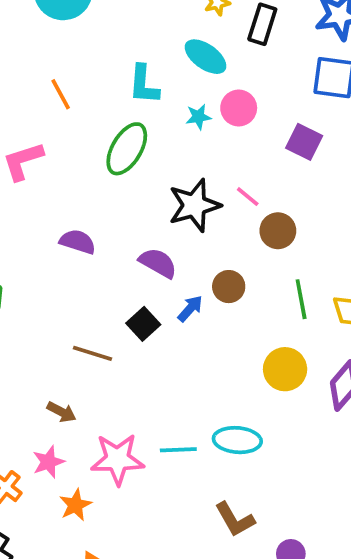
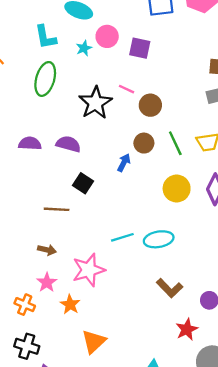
purple square: (304, 142) -> (140, 48), moved
purple semicircle: (158, 263) -> (68, 144), moved
brown circle: (229, 287) -> (144, 143), moved
blue arrow: (190, 309) -> (124, 163), moved
cyan line: (178, 450) -> (122, 237), moved

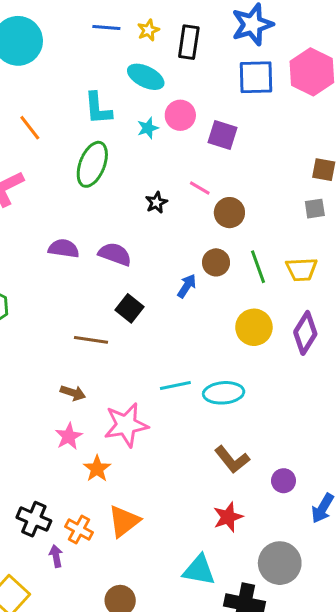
black star: (95, 103) -> (156, 202), size x0.5
orange cross: (25, 305) -> (79, 529), moved
red star: (187, 329) -> (228, 517), moved

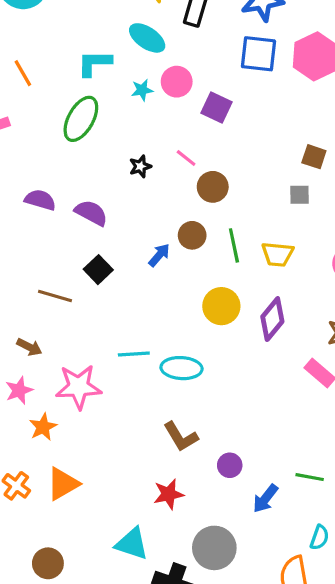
cyan L-shape: (98, 108) -> (94, 63), turned 87

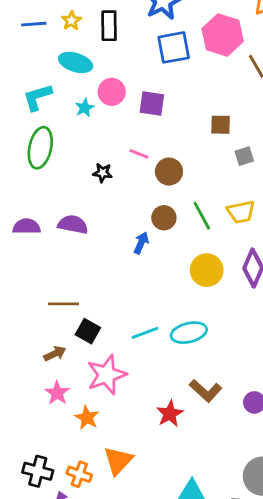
brown square: (314, 157) -> (221, 125), moved
black star: (140, 166) -> (103, 173), turned -30
black square: (98, 270) -> (88, 331), moved
brown arrow: (29, 347) -> (55, 354), turned -35
red star: (169, 494) -> (170, 414), moved

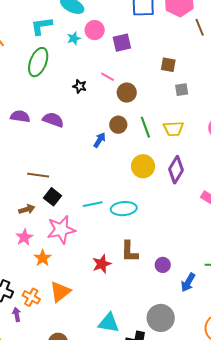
purple square: (152, 104) -> (122, 43), turned -30
brown L-shape: (206, 391) -> (129, 251), turned 40

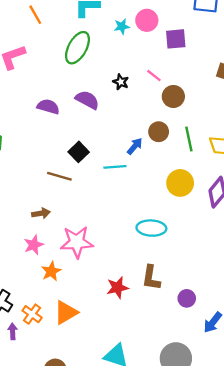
purple semicircle: (53, 120) -> (87, 100), moved
black square: (53, 197) -> (79, 152), moved
cyan line: (93, 204) -> (115, 167), moved

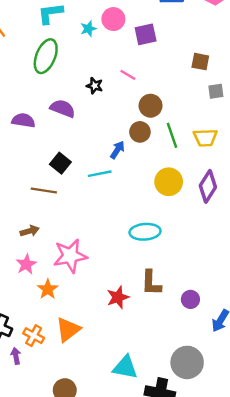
brown circle: (173, 96) -> (151, 106), moved

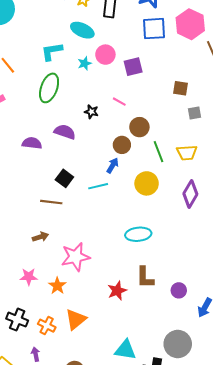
brown circle: (140, 132) -> (122, 145), moved
yellow circle: (169, 182) -> (147, 183), moved
pink star: (26, 264) -> (29, 277), moved, turned 30
purple arrow: (16, 356) -> (36, 354), moved

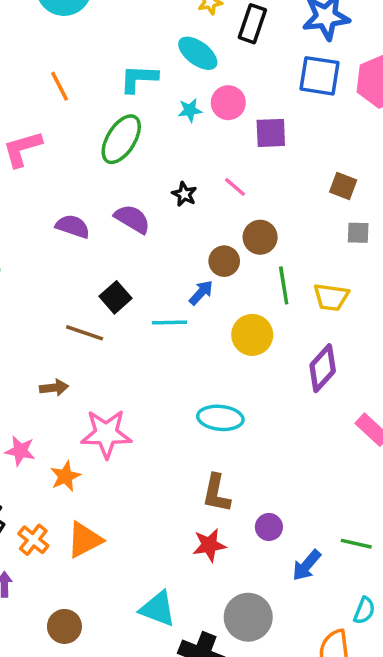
red star: (117, 291) -> (209, 545), moved

